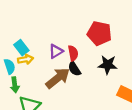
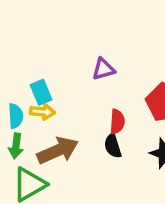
purple triangle: (56, 51) -> (104, 69), moved
brown arrow: (58, 78) -> (58, 150), moved

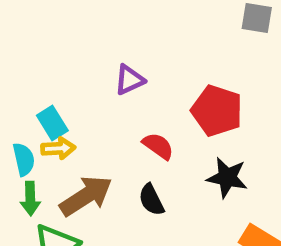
red semicircle: (117, 122) -> (158, 146), turned -50
black semicircle: (113, 146) -> (151, 200), moved

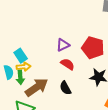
purple triangle: (129, 80) -> (63, 45), moved
green arrow: (30, 199) -> (20, 77), moved

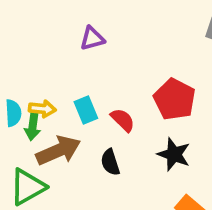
purple triangle: (63, 45) -> (92, 38), moved
cyan rectangle: (21, 56) -> (86, 110), moved

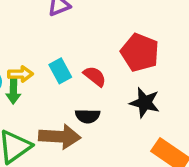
brown arrow: (58, 151) -> (60, 137), moved, turned 33
black semicircle: (110, 162) -> (88, 116), turned -65

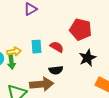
cyan rectangle: (60, 71) -> (37, 47), turned 32
black star: (145, 103) -> (87, 58), turned -30

